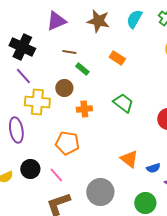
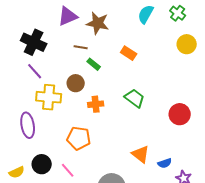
brown star: (98, 21) -> (98, 23), moved

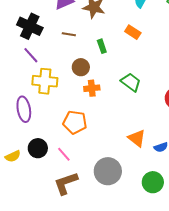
brown line: (81, 47) -> (69, 34), moved
orange rectangle: (129, 53) -> (133, 32), moved
green rectangle: (94, 64) -> (102, 46), moved, turned 32
brown circle: (76, 83) -> (81, 67), moved

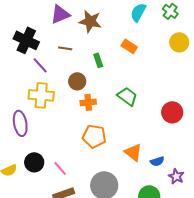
purple line: (31, 55) -> (40, 65), moved
orange pentagon: (75, 122) -> (94, 136), moved

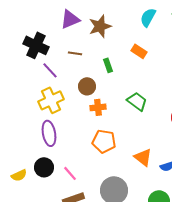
brown star: (90, 21) -> (100, 26), turned -30
yellow cross: (41, 95) -> (51, 100), turned -30
purple ellipse: (20, 123) -> (49, 133), moved

